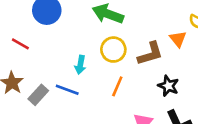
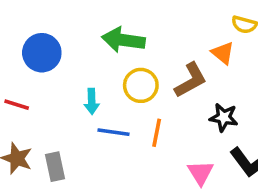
cyan arrow: (80, 65) -> (92, 101), moved
blue line: (67, 90) -> (114, 132), moved
gray rectangle: (38, 95) -> (55, 167), turned -42

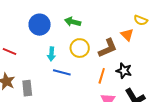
green arrow: (123, 40) -> (73, 22), size x0.7
blue circle: (42, 53) -> (40, 25), moved
orange line: (157, 133) -> (102, 76), moved

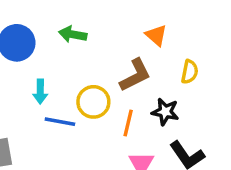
yellow semicircle: (141, 20) -> (190, 72), moved, turned -96
orange triangle: (127, 35) -> (156, 35), moved
yellow circle: (80, 48) -> (93, 102), moved

